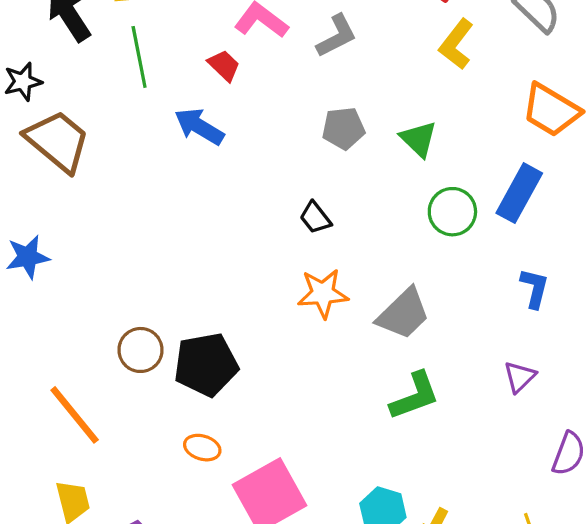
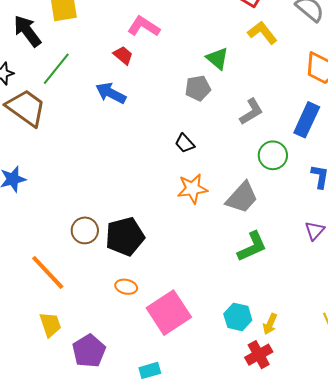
gray L-shape: (337, 36) -> (251, 112), moved
yellow L-shape: (456, 44) -> (262, 33), turned 108
green line: (139, 57) -> (56, 69), moved, turned 54
green triangle: (419, 139) -> (217, 58), moved
green circle: (452, 212) -> (273, 155), moved

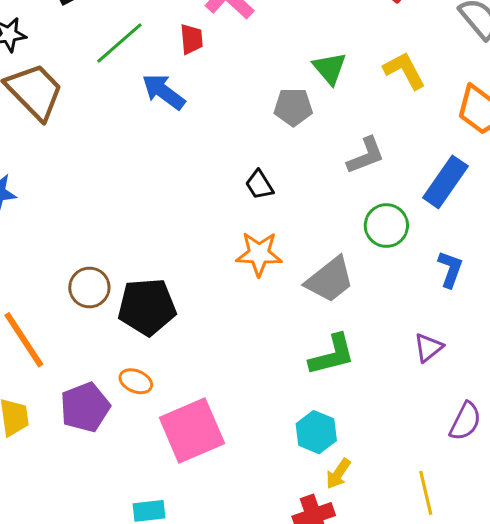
yellow L-shape: (262, 33) -> (404, 70), moved
red trapezoid: (123, 55) -> (192, 39), turned 35
green line: (56, 69) -> (119, 43), moved
cyan hexagon: (238, 317) -> (316, 432), moved
purple pentagon: (89, 351) -> (85, 407), moved

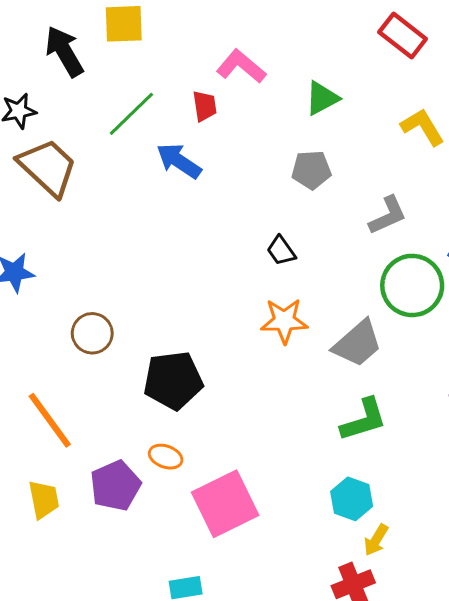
green triangle: (330, 68) -> (322, 98), moved, turned 45
green circle: (386, 226) -> (412, 285), size x1.4
brown circle: (89, 287) -> (92, 333), moved

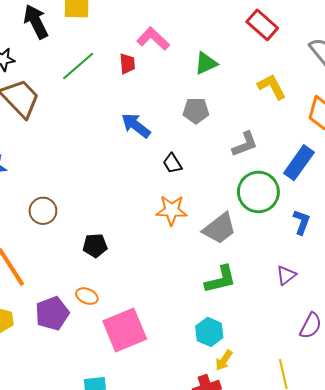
blue arrow: (179, 161) -> (136, 125), moved
black pentagon: (173, 380) -> (95, 246), size x0.6

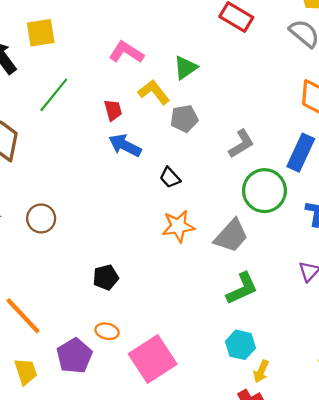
red trapezoid: (127, 64) -> (113, 110), moved
yellow L-shape: (272, 87) -> (154, 92), moved
brown circle: (43, 211) -> (41, 218), moved

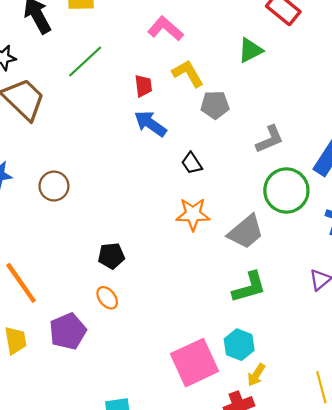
green triangle: (185, 68) -> (250, 50), moved
orange ellipse: (107, 331) -> (107, 298), moved, turned 30
pink square: (153, 359) -> (195, 363), moved

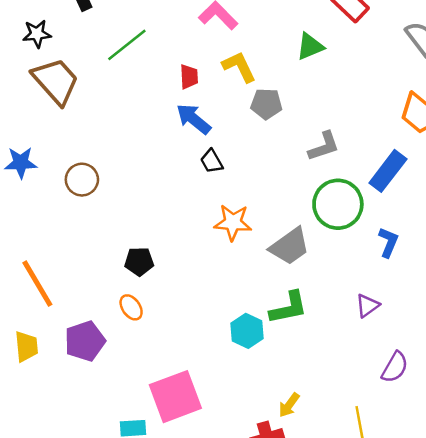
black trapezoid: (192, 163) -> (212, 161), moved
cyan hexagon: (239, 345) -> (247, 331), moved
pink square: (195, 363) -> (175, 397), moved

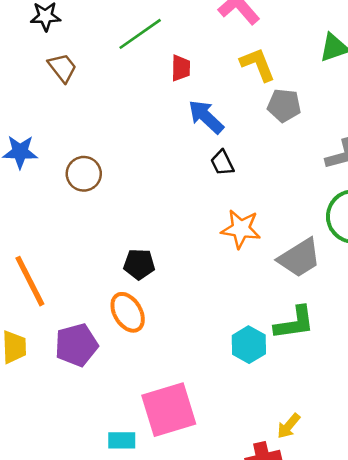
red trapezoid: (189, 77) -> (181, 68), moved
brown trapezoid: (56, 81) -> (62, 68), size x0.6
orange ellipse: (131, 307) -> (128, 312), size x1.4

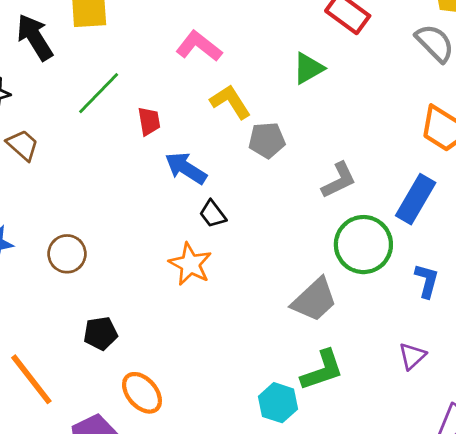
orange star: (241, 229) -> (190, 264), moved, turned 30
black pentagon: (139, 264) -> (101, 333), moved

